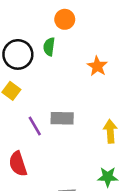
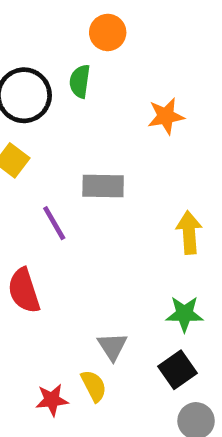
orange star: (97, 66) -> (166, 116), turned 30
gray rectangle: (62, 118) -> (103, 186), moved

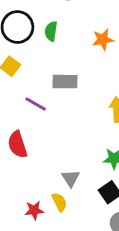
green semicircle: (80, 81) -> (51, 31), moved
purple line: (54, 223) -> (36, 104), turned -30

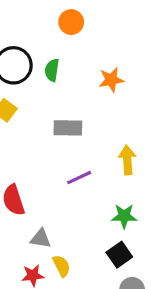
purple line: (36, 104) -> (79, 178), moved, turned -55
gray triangle: (71, 178) -> (41, 239), moved, turned -48

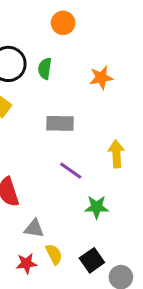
purple line: (79, 178) -> (71, 171), turned 60
green star: (124, 216) -> (97, 207), moved
black square: (119, 255) -> (92, 260), moved

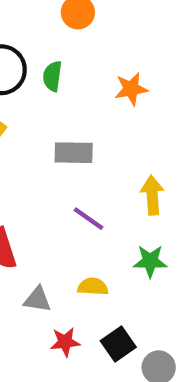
green star: (97, 207) -> (150, 261), moved
yellow semicircle: (54, 254) -> (93, 287), moved, turned -60
red star: (27, 263) -> (65, 342), moved

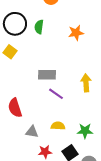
gray rectangle: (74, 153) -> (47, 75), moved
green star: (150, 261) -> (85, 131), moved

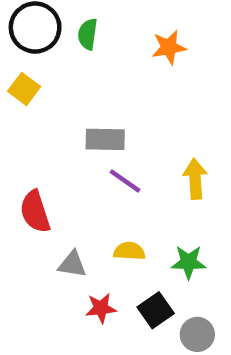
yellow arrow: (86, 83) -> (195, 179), moved

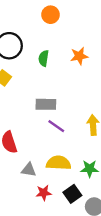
green semicircle: (88, 34) -> (44, 58), moved
yellow semicircle: (129, 251) -> (59, 163), size x1.5

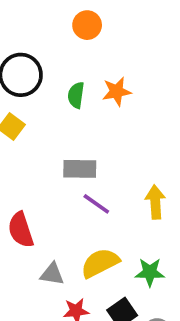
orange star: (79, 56) -> (117, 91), moved
yellow semicircle: (59, 163) -> (100, 263), turned -30

